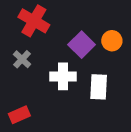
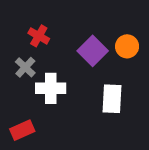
red cross: (34, 21) -> (39, 36), moved, size x0.6
white cross: (63, 76) -> (51, 88), moved

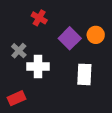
red cross: (39, 36) -> (39, 18), moved

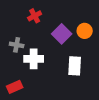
red cross: (39, 18) -> (35, 16), turned 32
gray cross: (19, 51) -> (17, 45), turned -32

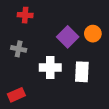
red cross: (35, 16) -> (25, 15), moved, turned 32
white cross: (34, 59) -> (50, 67), moved

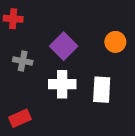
red cross: (25, 15) -> (13, 19), moved
purple square: (68, 37) -> (64, 46), moved

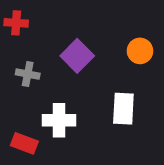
white cross: (62, 84) -> (59, 120), moved
red rectangle: (20, 118) -> (24, 143), turned 45

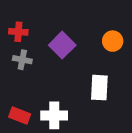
red cross: (16, 23) -> (18, 32), moved
white cross: (59, 120) -> (54, 115), moved

